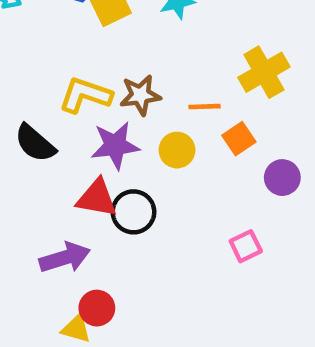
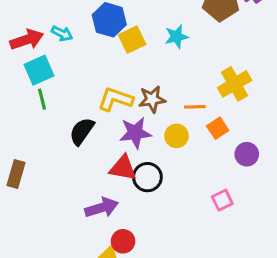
black semicircle: (35, 143) -> (82, 131), turned 84

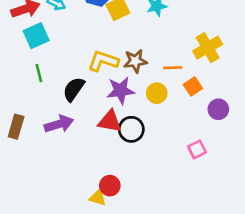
green line: (42, 99) -> (39, 73), moved
purple arrow: (102, 208) -> (59, 124), moved

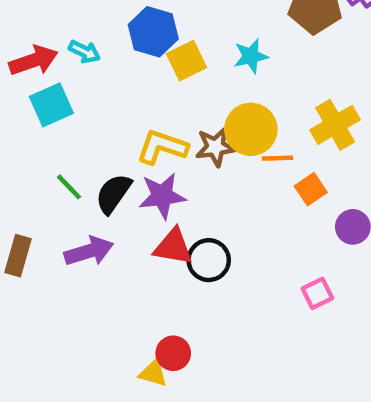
green line: (39, 73) -> (69, 187), moved, turned -30
purple star: (121, 90) -> (162, 196), moved
yellow circle: (157, 93) -> (251, 129), moved, size x1.5

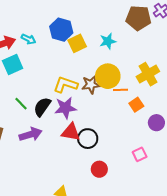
red circle: (173, 353) -> (99, 169), moved

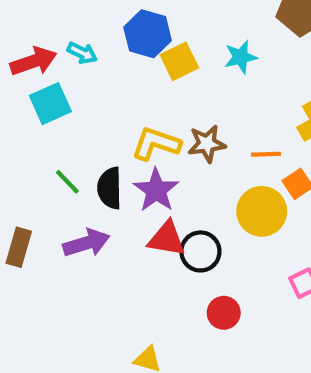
yellow circle: (108, 76) -> (262, 211), moved
black semicircle: (42, 107) -> (110, 188), turned -36
purple star: (65, 108) -> (156, 190), turned -30

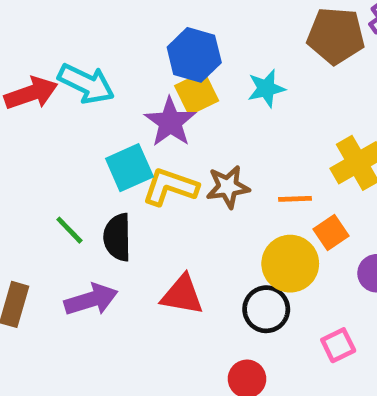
blue hexagon: (148, 34) -> (194, 55), moved
cyan arrow: (82, 53) -> (86, 84), size x1.6
cyan square: (50, 104) -> (129, 168), moved
purple star: (156, 190) -> (170, 122), moved
black circle: (200, 251) -> (266, 309), moved

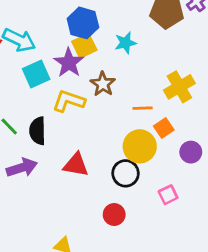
cyan square: (129, 168) -> (36, 74), moved
brown star: (228, 187) -> (103, 84), moved, turned -30

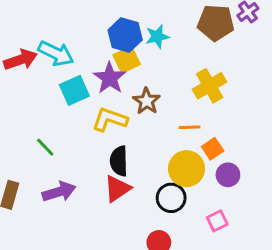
cyan star: (126, 43) -> (157, 37), moved
yellow cross: (179, 87) -> (210, 86), moved
black semicircle: (38, 131) -> (119, 161), moved
purple circle: (191, 152) -> (228, 175), moved
red triangle: (76, 165) -> (117, 189), turned -44

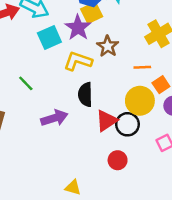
red triangle: (117, 189) -> (106, 121), moved
purple arrow: (59, 192) -> (54, 118), moved

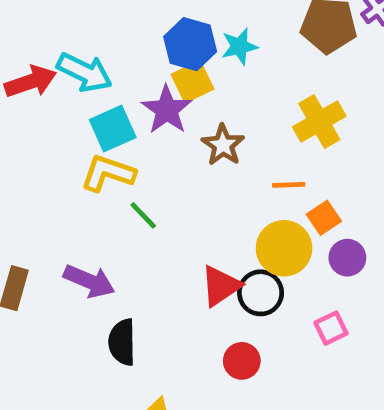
yellow L-shape: (78, 61) -> (108, 173), moved
green line: (26, 83) -> (143, 215), moved
black semicircle: (85, 95) -> (122, 342), moved
purple arrow: (54, 118) -> (89, 281), moved, turned 40

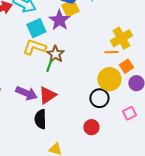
yellow cross: (319, 122) -> (121, 38), moved
brown star: (223, 145) -> (55, 54), moved
green line: (143, 215) -> (49, 65), turned 64
red triangle: (221, 286) -> (47, 95), moved

